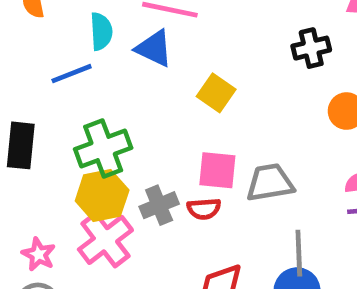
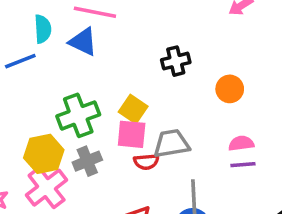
black cross: (311, 48) -> (176, 61), moved
yellow square: (216, 93) -> (133, 109), moved
green cross: (103, 149) -> (78, 115), moved
red semicircle: (204, 209) -> (146, 162), moved

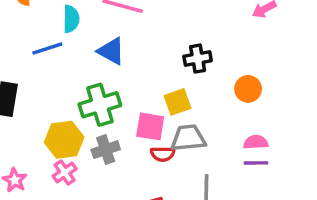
blue triangle: (83, 42) -> (111, 51), moved
yellow square: (133, 109) -> (177, 102), moved, turned 32
pink cross: (47, 188) -> (65, 173), size x0.6

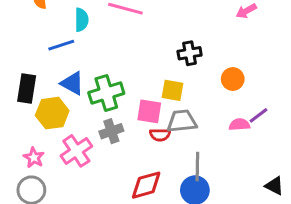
blue triangle: (111, 51) -> (72, 83), moved
yellow square: (177, 102) -> (173, 90), turned 30
yellow hexagon: (64, 140) -> (52, 113), moved
purple line: (256, 163) -> (258, 115), moved, turned -36
pink cross: (65, 173) -> (76, 151), size x1.5

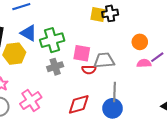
orange circle: (233, 79) -> (140, 42), moved
yellow square: (173, 90) -> (98, 14), moved
pink cross: (76, 151) -> (31, 100), moved

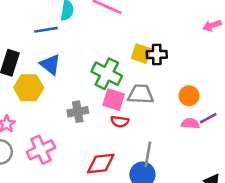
green cross: (52, 40) -> (107, 74), moved, turned 35
gray trapezoid: (104, 60) -> (141, 94), moved

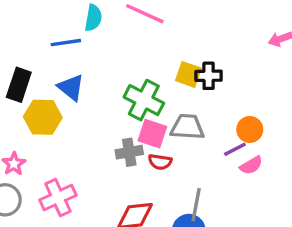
gray cross: (78, 112) -> (129, 152), moved
purple line: (208, 118) -> (235, 149), moved
pink semicircle: (190, 124) -> (251, 165), turned 144

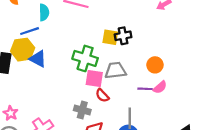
yellow hexagon: (43, 117) -> (23, 50), moved
purple line: (235, 149) -> (145, 89), moved, turned 40
gray cross: (129, 152) -> (82, 110), moved, turned 35
red semicircle: (160, 162) -> (102, 95), turned 48

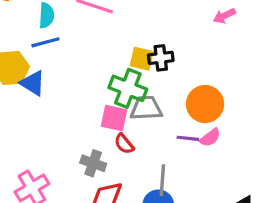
blue line: (30, 31) -> (45, 42), moved
green cross: (85, 58) -> (128, 88), moved
orange circle: (155, 65) -> (205, 104), size x1.5

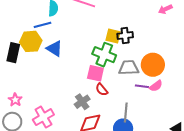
blue line: (45, 42) -> (42, 25), moved
blue triangle: (33, 83) -> (54, 48), moved
gray trapezoid: (146, 108) -> (129, 68), moved
gray cross: (93, 163) -> (82, 102), turned 35

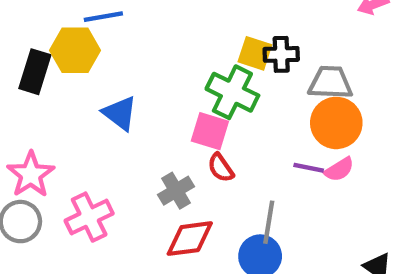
blue triangle: (54, 48) -> (120, 113), moved
gray trapezoid: (129, 68) -> (330, 83), moved
pink star: (15, 100) -> (31, 174), size x1.5

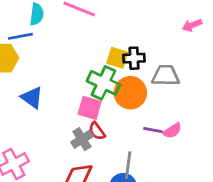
orange circle: (336, 123) -> (130, 93), moved
gray cross: (176, 191) -> (82, 139), moved

